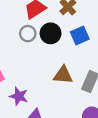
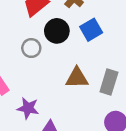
gray circle: (28, 34) -> (31, 48), moved

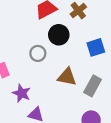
blue square: (91, 30) -> (96, 47), moved
gray circle: (31, 48) -> (38, 53), moved

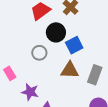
blue square: (96, 47) -> (74, 45), moved

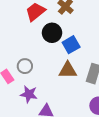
gray circle: (39, 53) -> (25, 66), moved

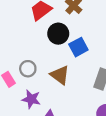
brown triangle: (68, 70) -> (60, 75), moved, turned 36

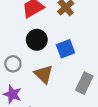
black circle: (58, 34) -> (37, 40), moved

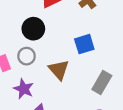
black circle: (37, 40) -> (33, 29), moved

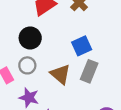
gray rectangle: (102, 83) -> (89, 71), moved

